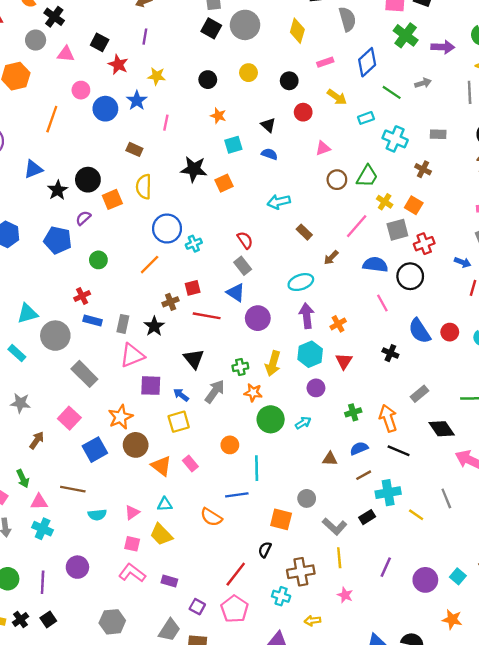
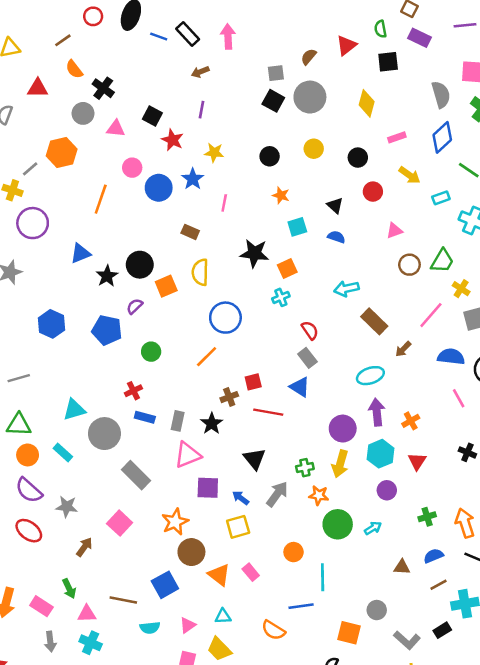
gray semicircle: (347, 19) -> (441, 95), moved
brown rectangle: (304, 232) -> (374, 321), size x1.5
cyan cross: (194, 244) -> (281, 297), moved
purple circle: (258, 318) -> (343, 429), moved
blue square: (95, 450) -> (165, 585), moved

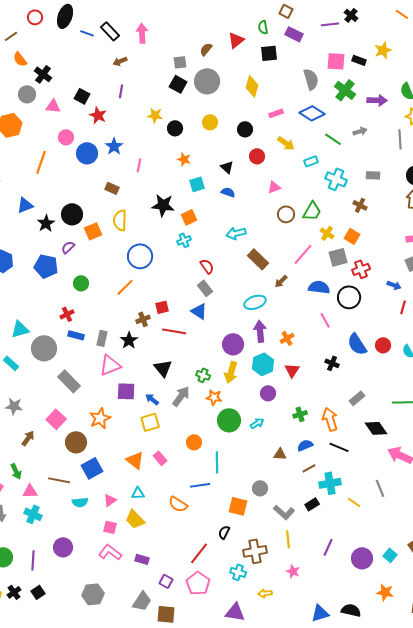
blue diamond: (442, 137) -> (312, 113), turned 75
yellow star: (214, 152) -> (155, 115), moved
green cross: (305, 468) -> (203, 375), turned 32
brown circle: (191, 552) -> (76, 442), moved

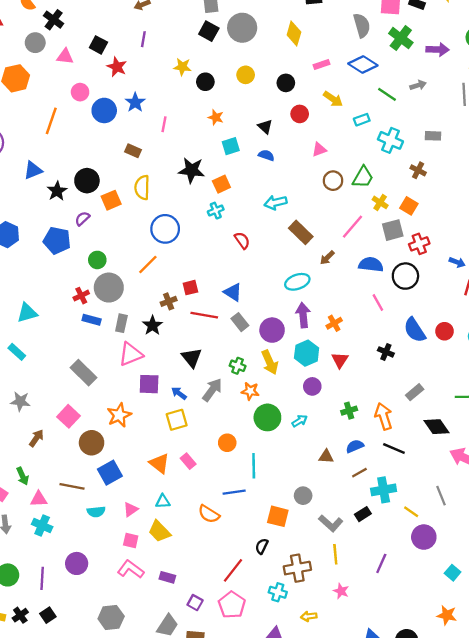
gray rectangle: (205, 288) -> (240, 322), moved
gray circle: (44, 348) -> (109, 288), moved
yellow arrow: (231, 372) -> (270, 362), turned -40
purple circle: (362, 558) -> (424, 537), moved

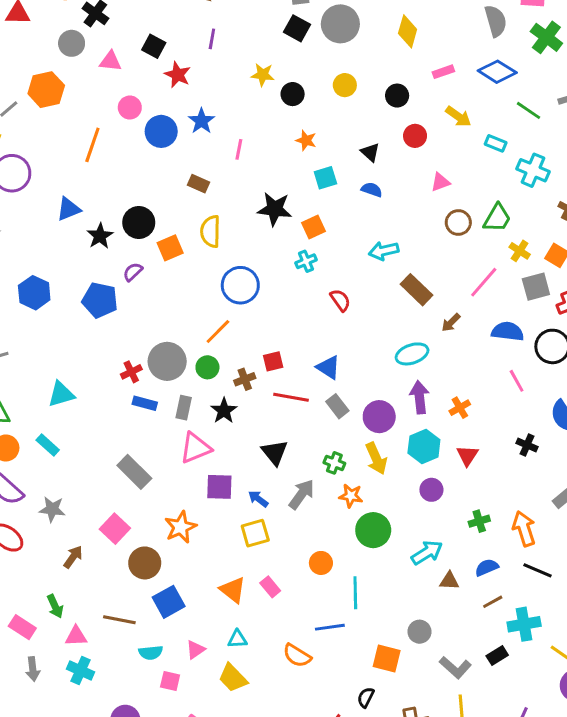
cyan rectangle: (362, 120) -> (496, 143), turned 42
green circle: (97, 260) -> (207, 367), moved
cyan arrow: (300, 421) -> (427, 553), moved, size x1.5
pink square: (131, 540) -> (170, 681), moved

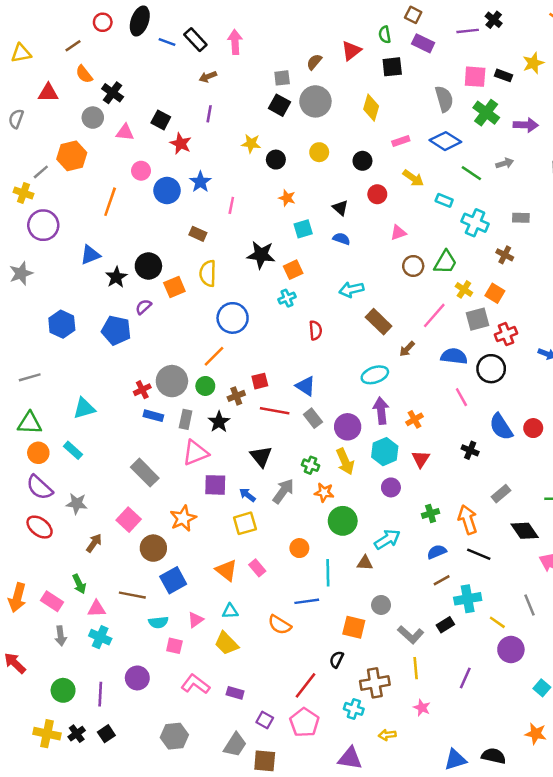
red semicircle: (340, 300) -> (315, 330), turned 30
brown triangle: (449, 581) -> (365, 563), moved

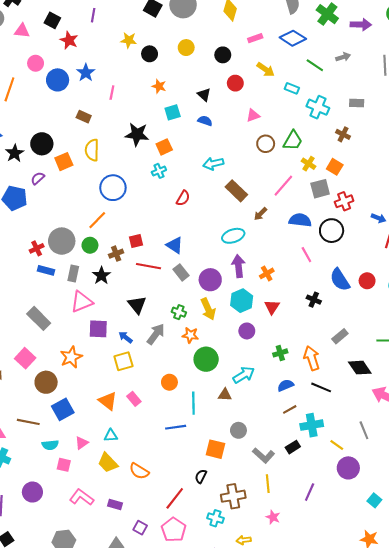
red semicircle: (315, 330) -> (183, 198), turned 35
orange semicircle: (280, 625) -> (139, 471), moved

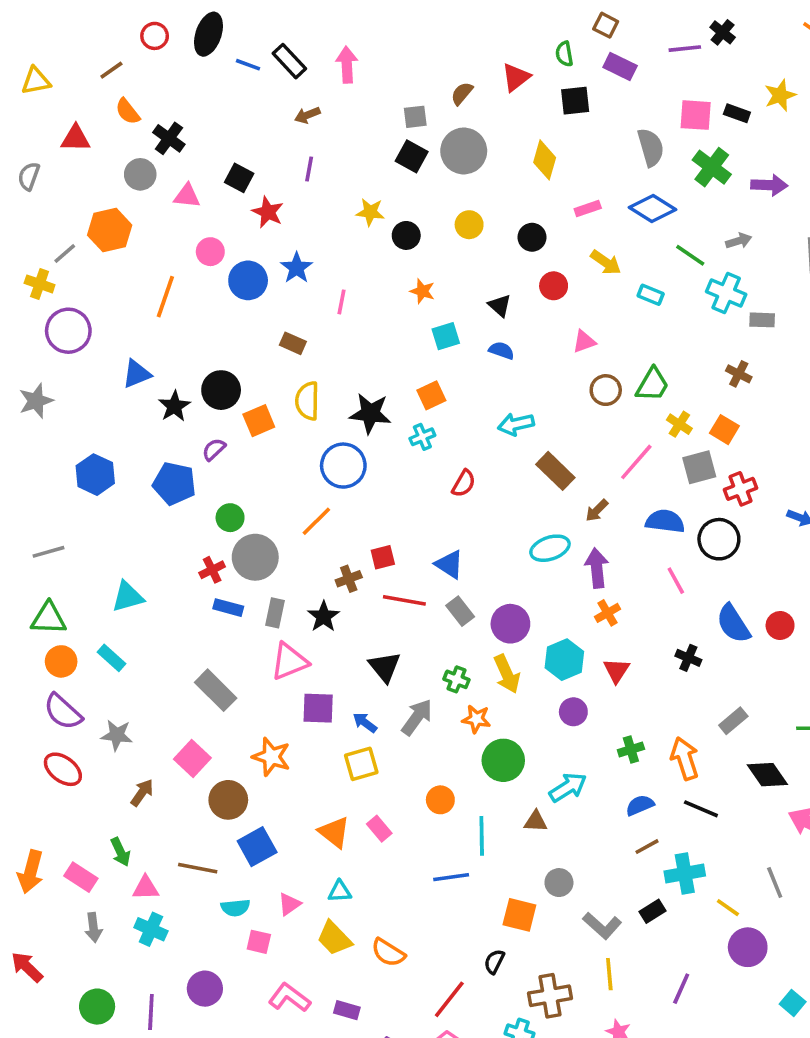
cyan cross: (318, 107) -> (726, 293), moved
black star: (137, 134) -> (370, 413), moved
green circle: (90, 245) -> (230, 518), moved
purple arrow: (238, 266) -> (597, 568), moved
orange star: (71, 357) -> (271, 757), turned -30

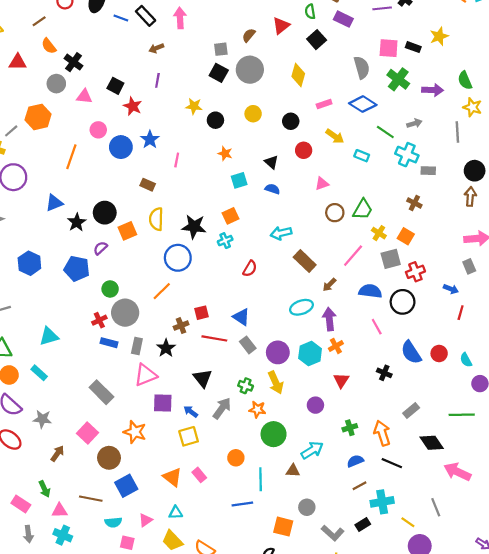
black square: (575, 101) -> (317, 40), turned -36
cyan hexagon: (564, 660) -> (310, 353), moved

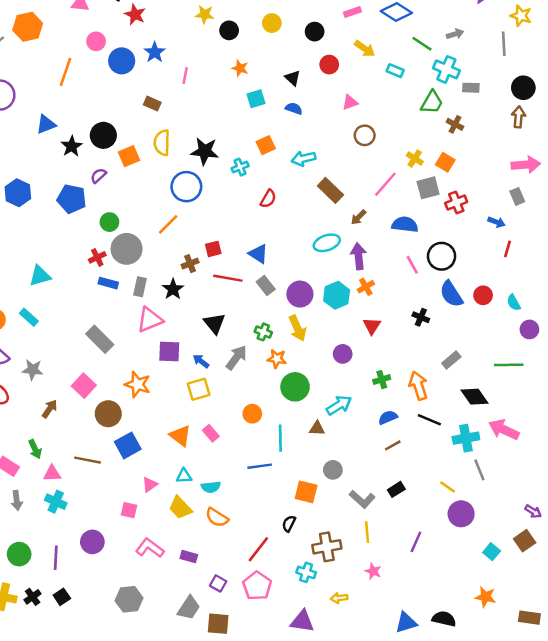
green trapezoid: (363, 209) -> (432, 102), moved
orange square: (231, 216) -> (266, 145), moved
black circle: (403, 302) -> (442, 256), moved
cyan cross: (382, 502) -> (466, 438), moved
cyan semicircle: (113, 522) -> (211, 487), moved

